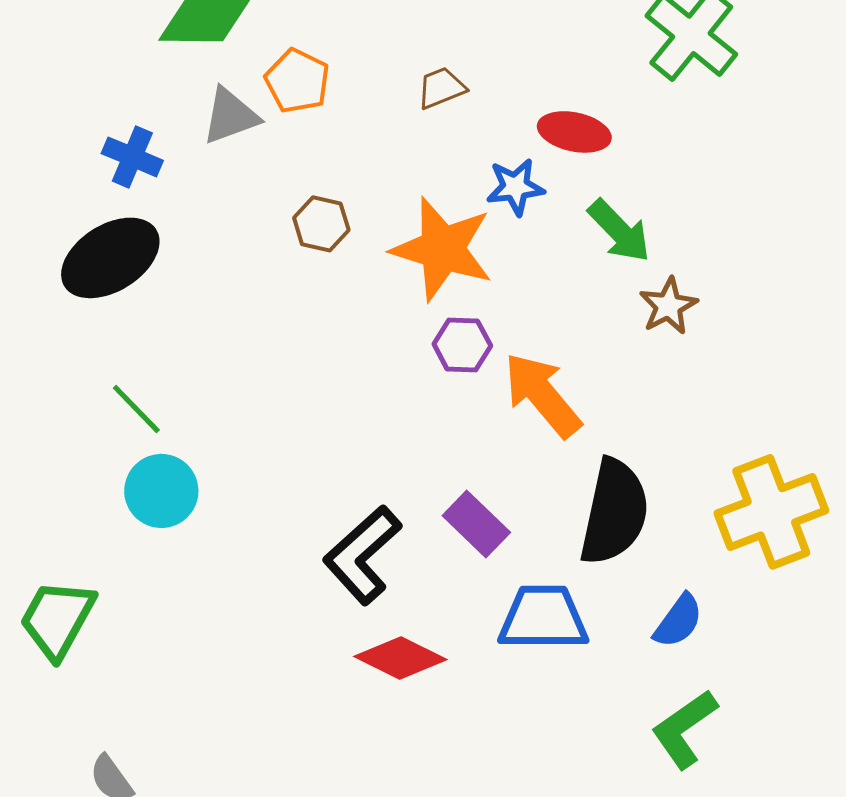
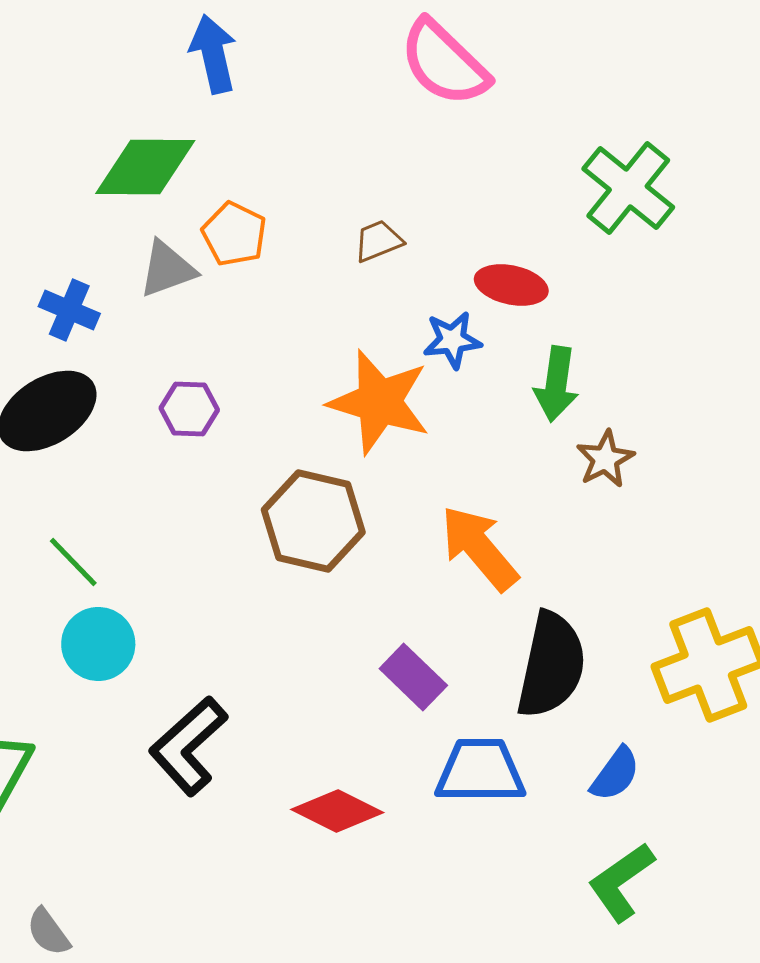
brown hexagon: (321, 224) -> (313, 521), moved, size x1.8
green arrow: (619, 231) -> (556, 384), turned 52
purple hexagon: (462, 345) -> (189, 409), moved
black L-shape: (362, 555) -> (188, 746), moved

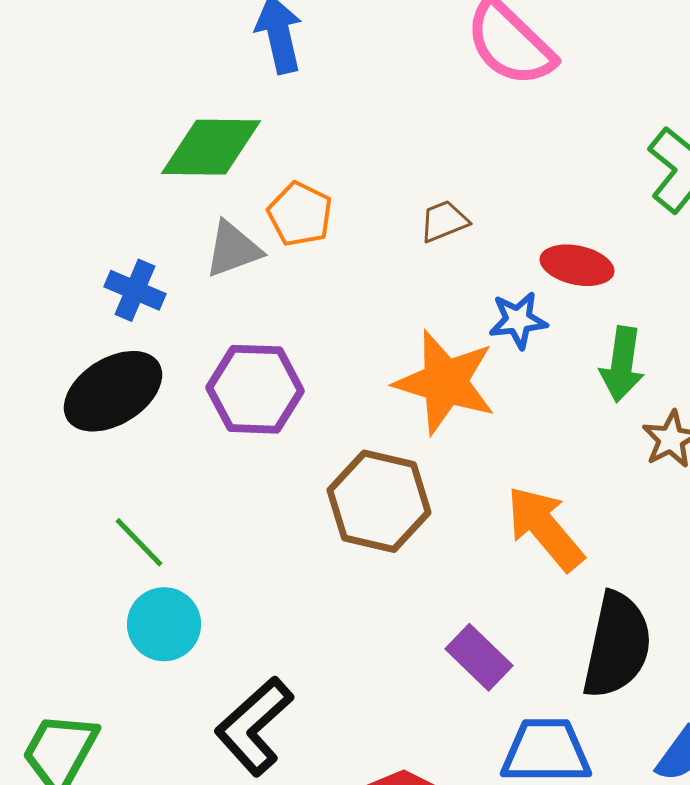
purple hexagon: (189, 409) -> (255, 389), size x1.6

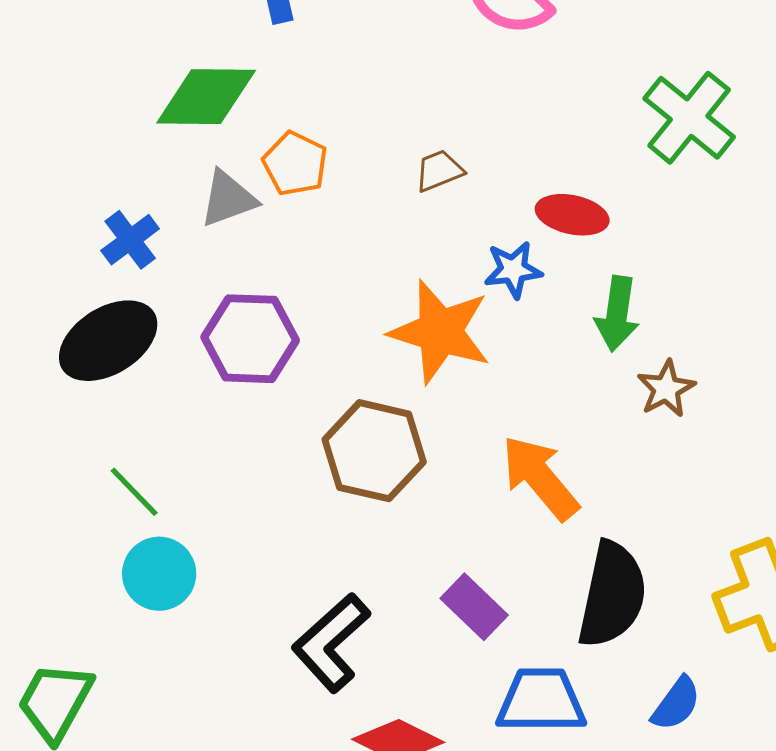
blue cross: (135, 290) -> (130, 240), turned 30
black L-shape: (254, 726) -> (331, 643), moved

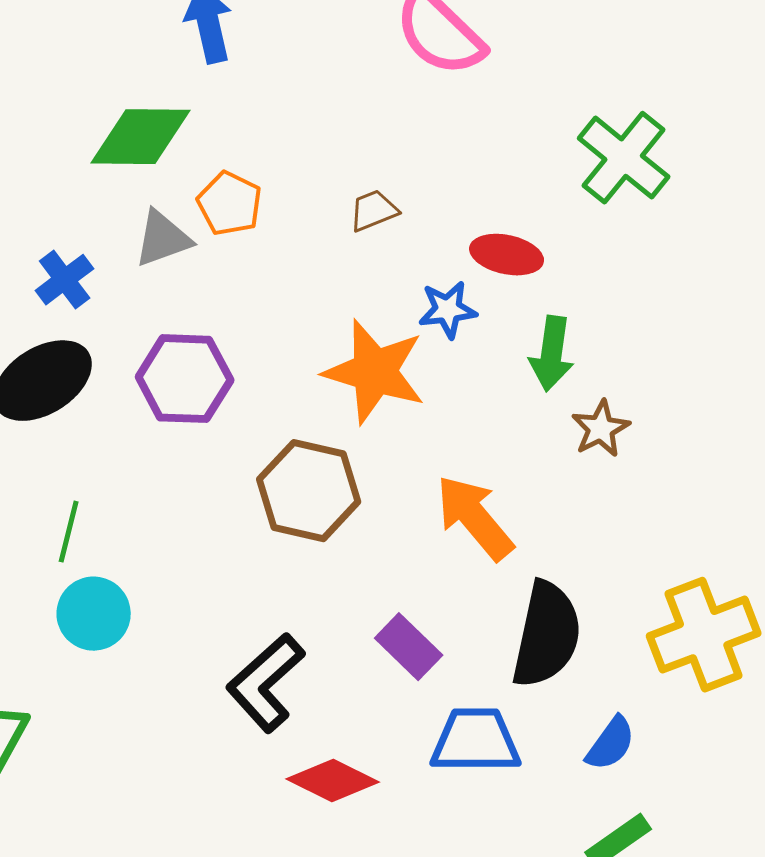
green line: (134, 492) -> (69, 532), turned 58

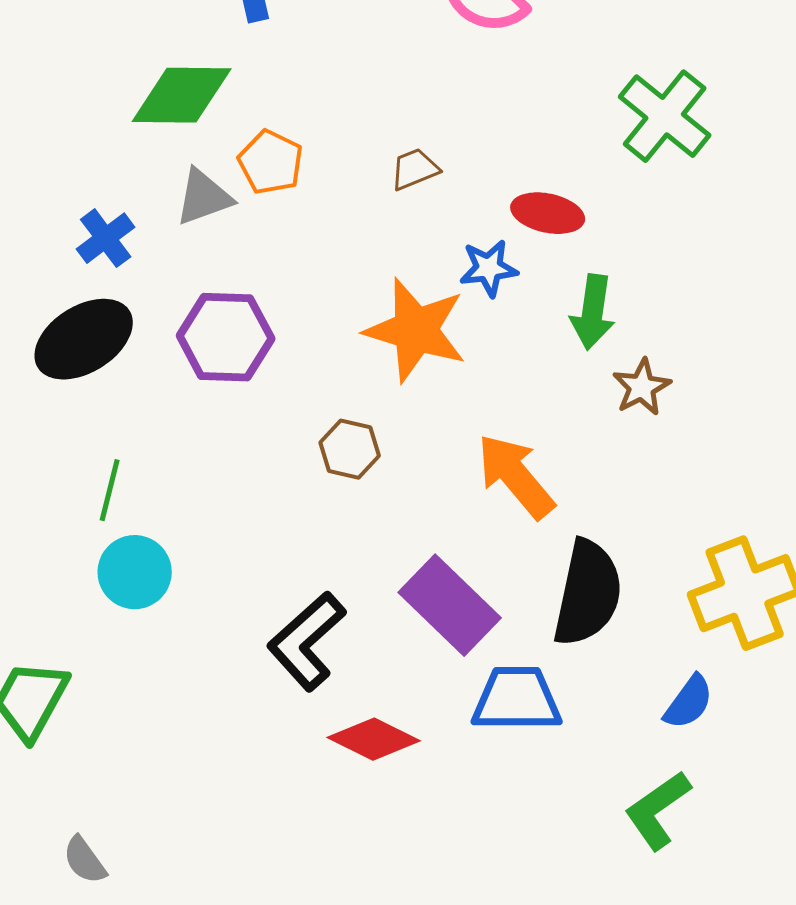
brown hexagon: (309, 491) -> (350, 449), size x0.6
purple rectangle: (409, 647) -> (450, 605), size x1.5
blue semicircle: (611, 744) -> (689, 702), moved

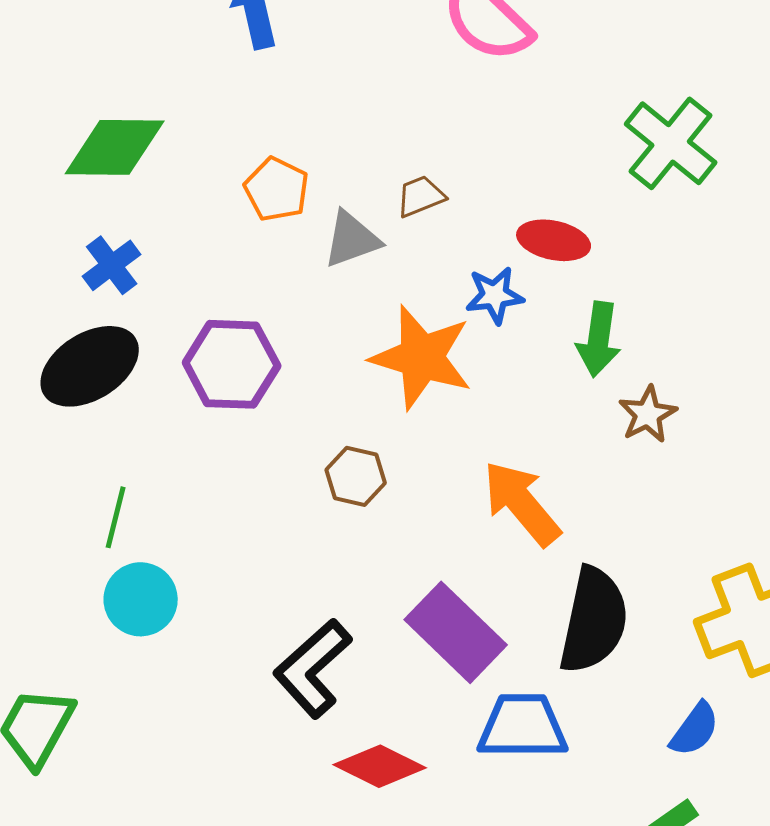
green diamond: (182, 95) -> (115, 147), moved
gray triangle: (204, 197) -> (352, 239), moved

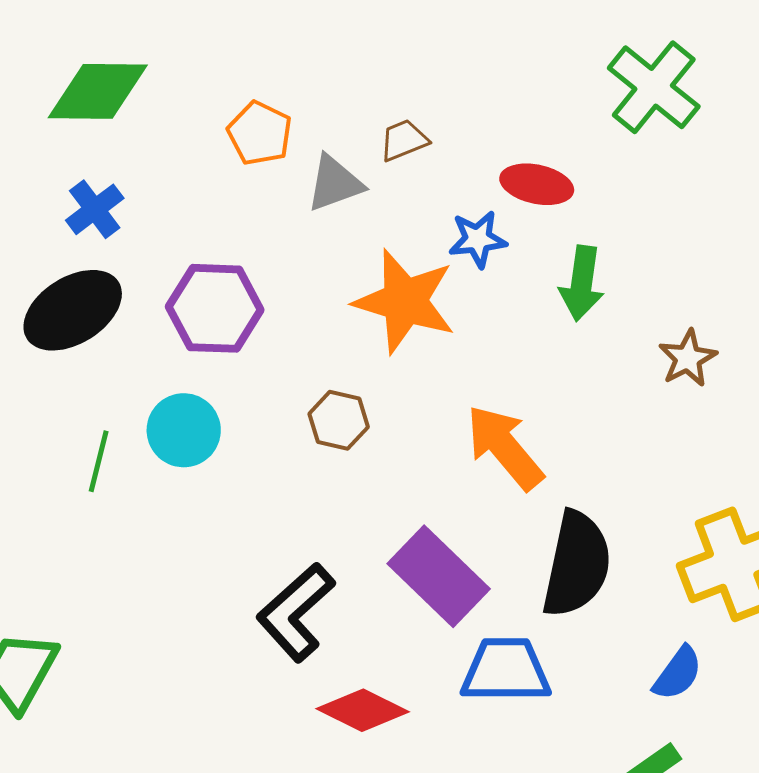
brown star: (648, 414) -> (688, 358), moved
cyan circle: (141, 599) -> (184, 430), moved

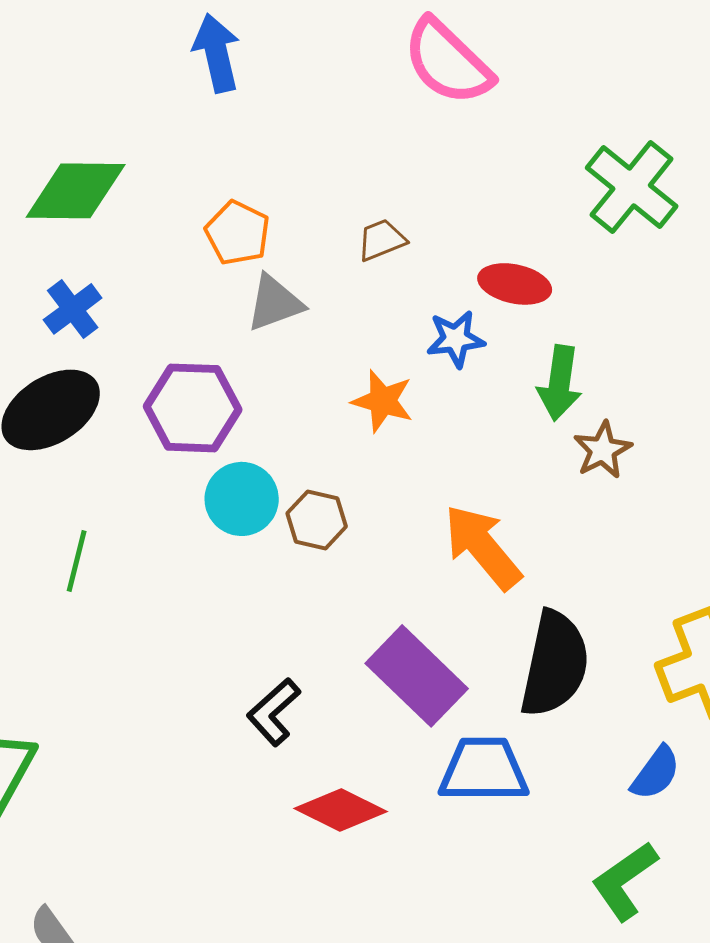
gray triangle: (335, 183) -> (275, 303), moved
orange star: (405, 301) -> (383, 401), size x0.6
brown star: (688, 358) -> (603, 450), moved
cyan circle: (184, 430) -> (242, 499), moved
black L-shape: (296, 612) -> (274, 712), size x0.7

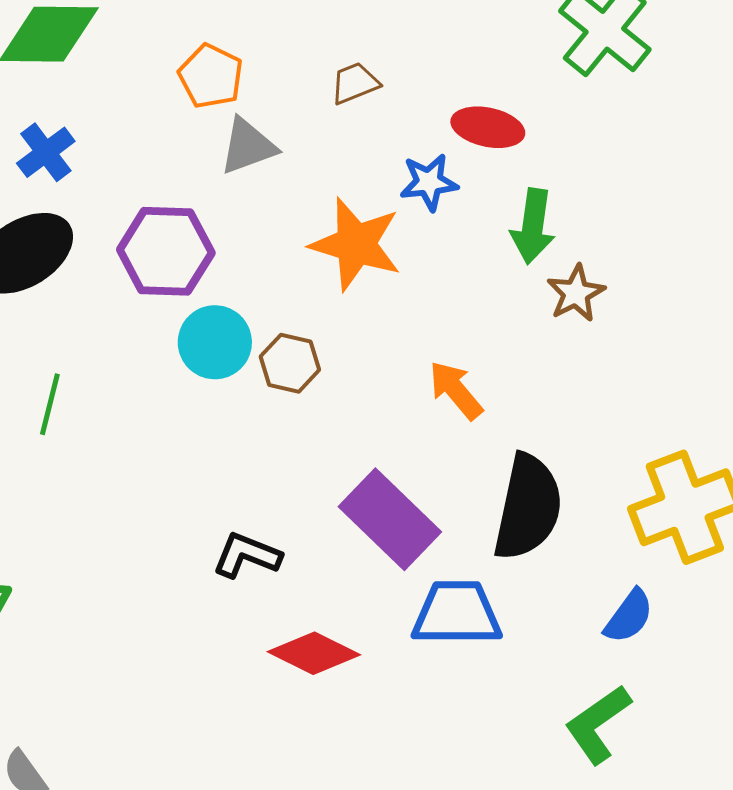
orange star: (383, 401) -> (356, 244), size x1.5
orange arrow: (483, 547) -> (456, 390), size x0.7
black L-shape: (274, 712) -> (247, 555), turned 64

